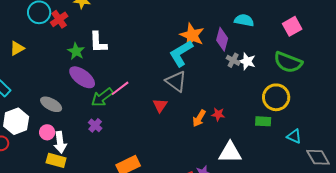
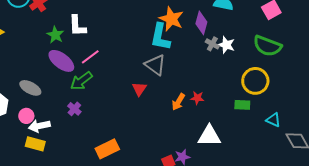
cyan L-shape: (181, 53) -> (160, 37), turned -48
pink line: (120, 88) -> (90, 57), moved
white arrow: (60, 142) -> (39, 126), turned 85

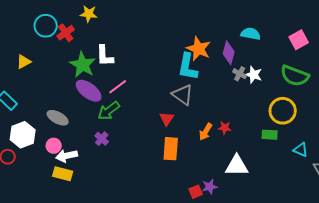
green star: (55, 35) -> (83, 65), size x1.5
orange rectangle: (107, 149) -> (171, 149), moved, turned -60

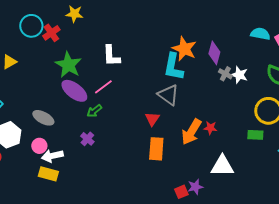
cyan semicircle: (251, 34) -> (260, 34), moved
white L-shape: (105, 56) -> (111, 56), moved
green arrow: (109, 111) -> (94, 111), size x0.7
orange arrow: (206, 132) -> (191, 132), size x1.5

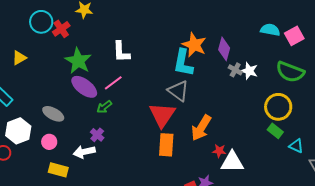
red triangle: (152, 119) -> (162, 115), size x1.8
red star: (210, 128) -> (219, 151), moved
green rectangle: (255, 135) -> (275, 131), moved, turned 35
white arrow: (52, 156) -> (84, 152), moved

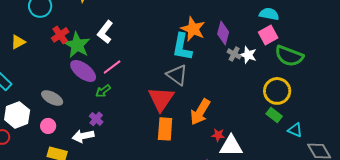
red cross: (61, 29) -> (60, 35), moved
pink square: (294, 36) -> (268, 35), moved
white L-shape: (121, 52) -> (105, 32), moved, turned 40

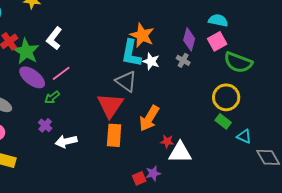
purple diamond: (223, 33) -> (189, 39), moved
white star: (248, 55) -> (151, 61), moved
white arrow: (83, 136) -> (66, 141), moved

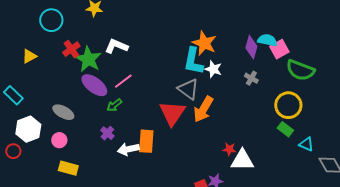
cyan semicircle: (218, 20) -> (267, 40), moved
white L-shape: (54, 38) -> (116, 46), turned 75
gray cross: (183, 60) -> (251, 78), moved
orange arrow: (149, 118) -> (203, 109), moved
orange rectangle: (114, 135) -> (146, 141), moved

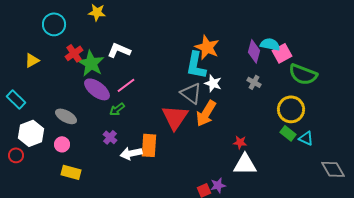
white star: (213, 69) -> (213, 83), moved
cyan triangle: (306, 144) -> (306, 138), moved
red star: (229, 149) -> (240, 142), moved

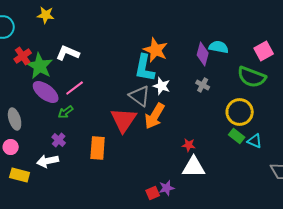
pink square: (282, 53) -> (264, 51), moved
gray ellipse: (66, 116) -> (15, 119), turned 45
white arrow: (131, 153) -> (48, 161), moved

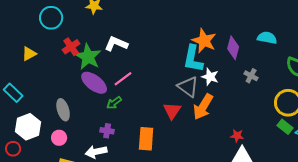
purple diamond: (203, 54) -> (233, 48), moved
red triangle: (124, 120) -> (172, 111), size x0.7
purple cross: (59, 140) -> (107, 131), turned -32

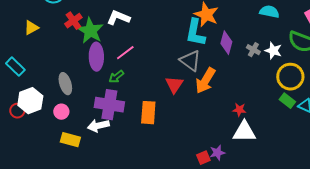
purple diamond: (233, 48) -> (226, 43), moved
white star: (210, 77) -> (273, 51), moved
purple ellipse: (94, 83) -> (96, 57), turned 52
purple cross: (107, 131) -> (109, 105), size x2.0
red circle: (13, 149) -> (17, 111), moved

